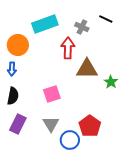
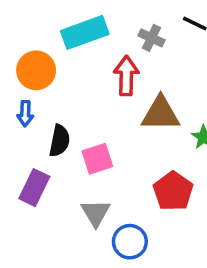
black semicircle: (13, 96) -> (60, 141), moved
purple rectangle: (18, 124) -> (34, 188), moved
red pentagon: (90, 126) -> (173, 191), moved

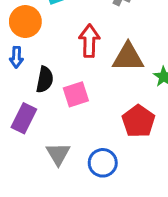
red arrow: (126, 76) -> (89, 41), moved
gray triangle: (96, 213) -> (58, 154), moved

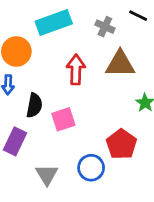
brown triangle: (128, 57) -> (120, 64), moved
blue circle: (103, 163) -> (91, 168), moved

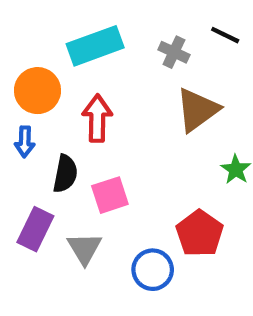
brown triangle: (120, 64) -> (197, 110), turned -36
red arrow: (76, 69) -> (97, 118), moved
gray triangle: (47, 175) -> (84, 248), moved

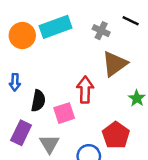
orange circle: (37, 91) -> (22, 36), moved
red arrow: (97, 118) -> (85, 90), moved

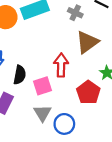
red pentagon: (116, 135) -> (88, 92), moved
gray triangle: (49, 144) -> (43, 113), moved

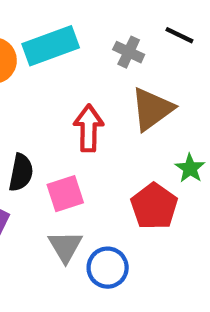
red arrow: (61, 65) -> (89, 128), moved

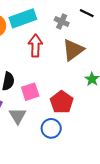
red arrow: (89, 128) -> (35, 46), moved
red pentagon: (154, 206) -> (62, 102), moved
gray triangle: (65, 246) -> (18, 116), moved

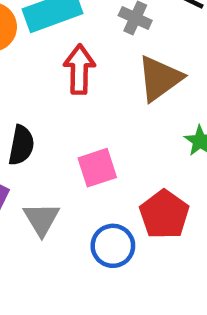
pink square: (30, 92) -> (97, 168), moved
red pentagon: (62, 102) -> (164, 215), moved

